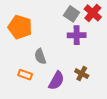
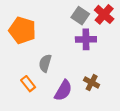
gray semicircle: (40, 56) -> (45, 63), turned 35
orange rectangle: (25, 75) -> (28, 84), turned 32

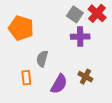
orange rectangle: (28, 84) -> (26, 78), turned 32

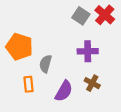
orange pentagon: (21, 28) -> (19, 47), moved
purple cross: (80, 37) -> (88, 51), moved

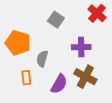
gray square: (81, 16) -> (56, 20), moved
brown cross: (92, 83) -> (85, 77), size x1.5

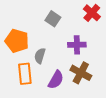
orange rectangle: (26, 78) -> (25, 74), size x1.5

